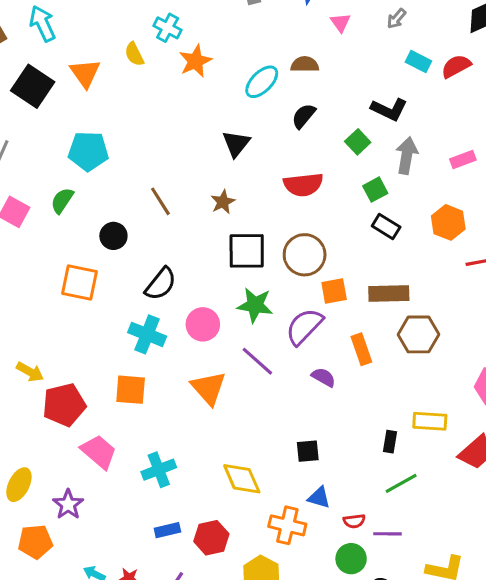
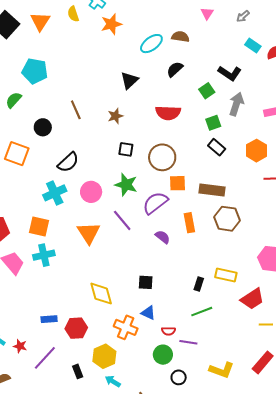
black square: (247, 251) -> (126, 149), size x0.6
cyan cross: (147, 334) -> (55, 193), turned 35
cyan cross: (159, 470) -> (44, 255), moved

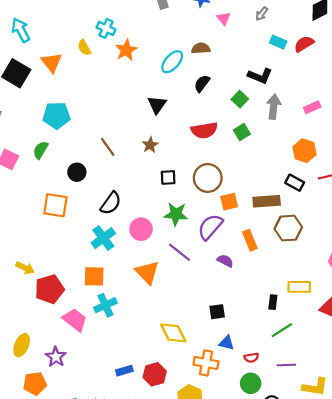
green square: (213, 123) -> (242, 132), moved
black rectangle: (217, 147) -> (295, 183), moved
purple line: (188, 342) -> (286, 365), moved

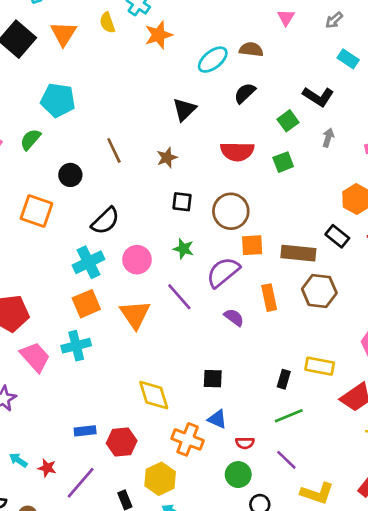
gray arrow: (274, 107) -> (328, 138), size x0.6
green star: (176, 214) -> (183, 249), size x0.7
orange square: (94, 276) -> (86, 304), moved, turned -35
purple line: (286, 365) -> (286, 460), turned 36

